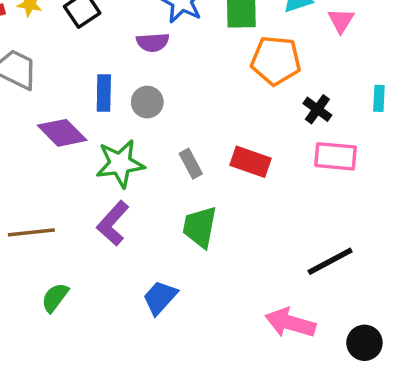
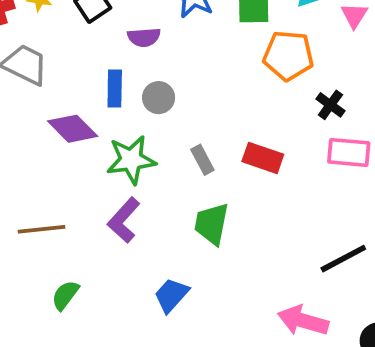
purple semicircle: (153, 42) -> (144, 37), moved

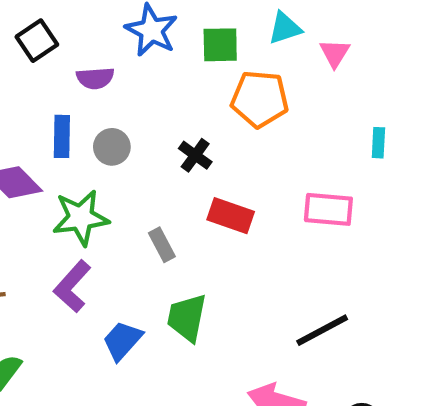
black cross: (330, 105) -> (195, 155), moved
gray rectangle: (202, 160) -> (162, 245), moved
green trapezoid: (212, 224) -> (187, 318), moved
blue trapezoid: (171, 295) -> (122, 341), moved

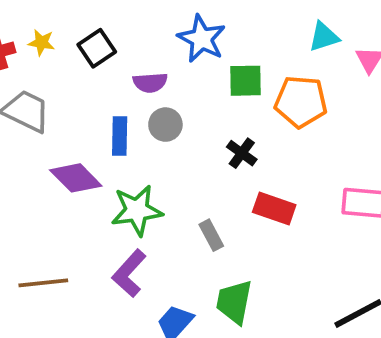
green square: (220, 45) -> (246, 81), moved
gray circle: (112, 147) -> (165, 125), moved

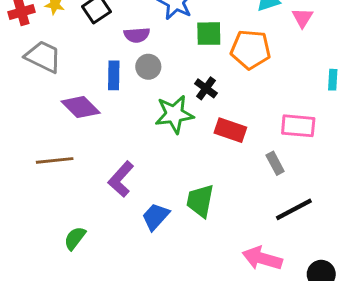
green star: (137, 210) -> (174, 114), moved
gray rectangle: (211, 235) -> (275, 163), moved
brown line: (43, 283) -> (55, 160), moved

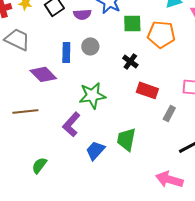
purple semicircle: (137, 35) -> (82, 14), moved
green star: (174, 114) -> (92, 95), moved
gray rectangle: (275, 163) -> (169, 113), moved, turned 56

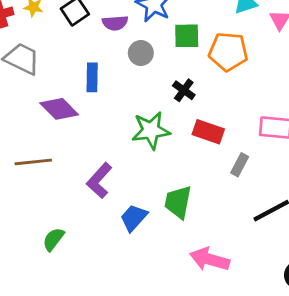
gray circle: (90, 46) -> (141, 53), moved
green star: (92, 95) -> (151, 130), moved
pink arrow: (169, 179) -> (210, 259), moved

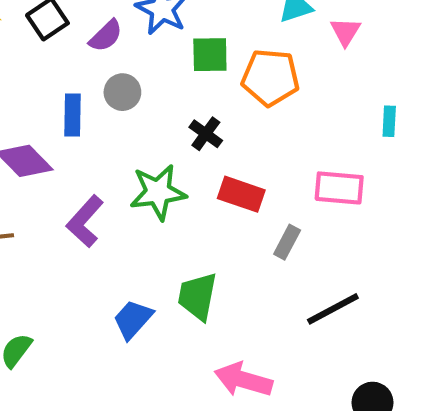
purple semicircle: (115, 23) -> (106, 36), turned -40
gray circle: (141, 53) -> (122, 92), moved
purple L-shape: (99, 181) -> (85, 221), moved

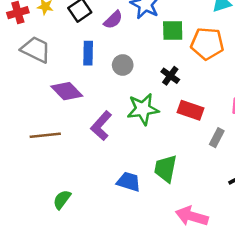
gray circle: (122, 92) -> (123, 65), moved
blue rectangle: (72, 115) -> (88, 53), moved
blue trapezoid: (133, 319) -> (129, 182), turned 65

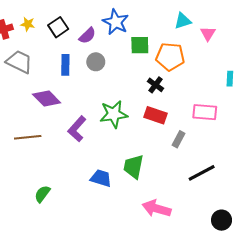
gray circle: (123, 65) -> (96, 62), moved
black cross: (170, 76) -> (155, 85), moved

